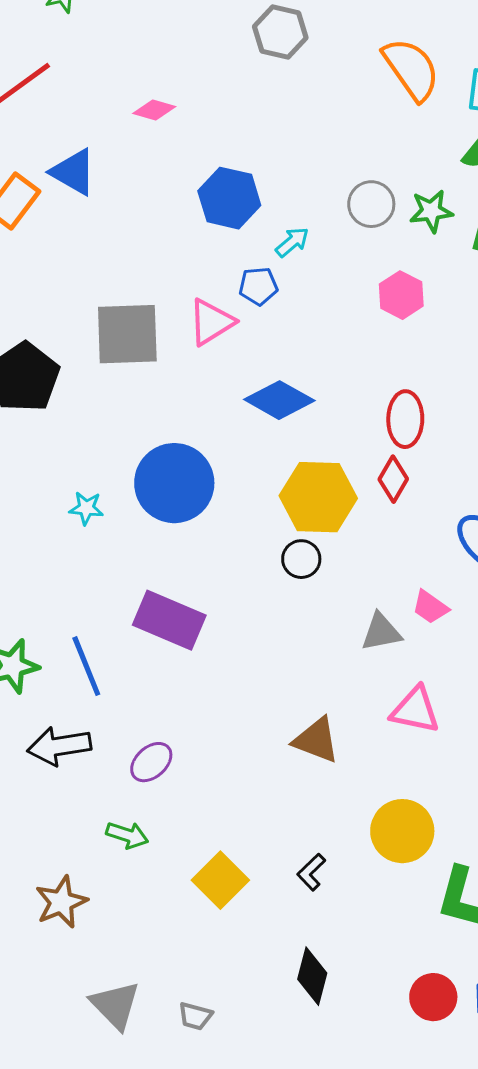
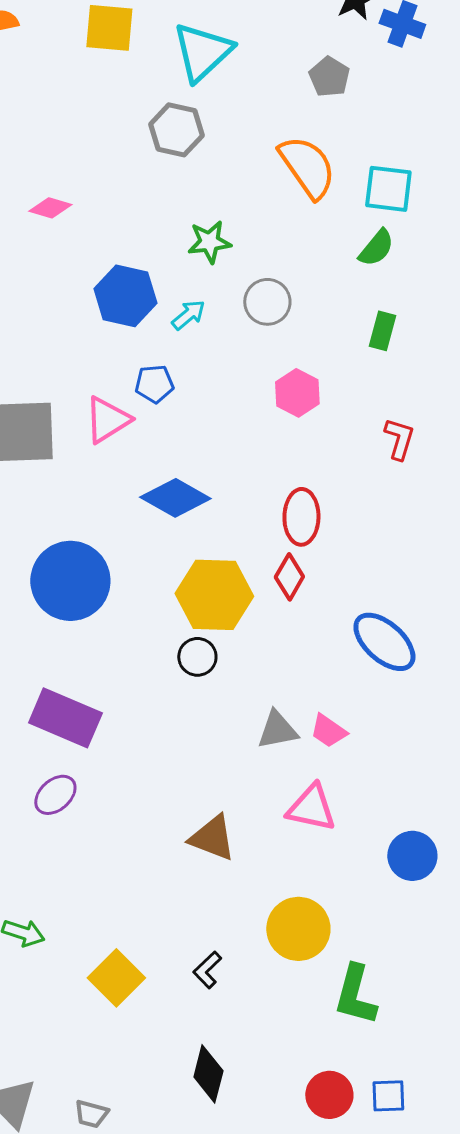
green star: (431, 211) -> (209, 242), moved
cyan arrow: (292, 242) -> (188, 315), moved
pink trapezoid: (430, 607) -> (328, 731), moved
purple ellipse: (151, 762) -> (55, 795), moved

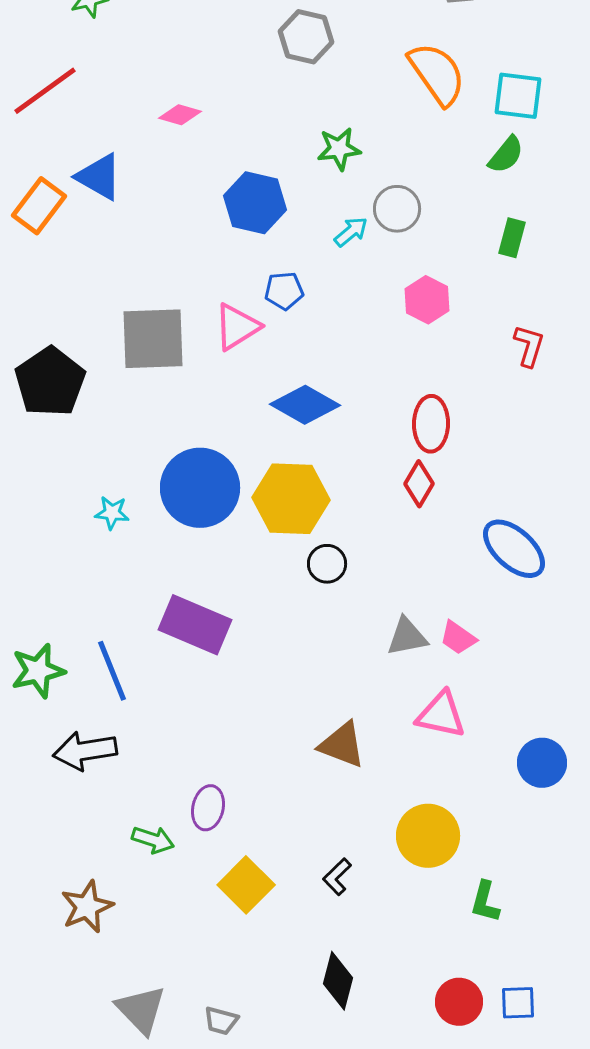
cyan arrow: (188, 315) -> (351, 232), moved
yellow hexagon: (214, 595) -> (291, 499), moved
purple ellipse: (55, 795) -> (208, 808), moved, turned -36
green L-shape: (355, 995) -> (485, 902), size x0.7

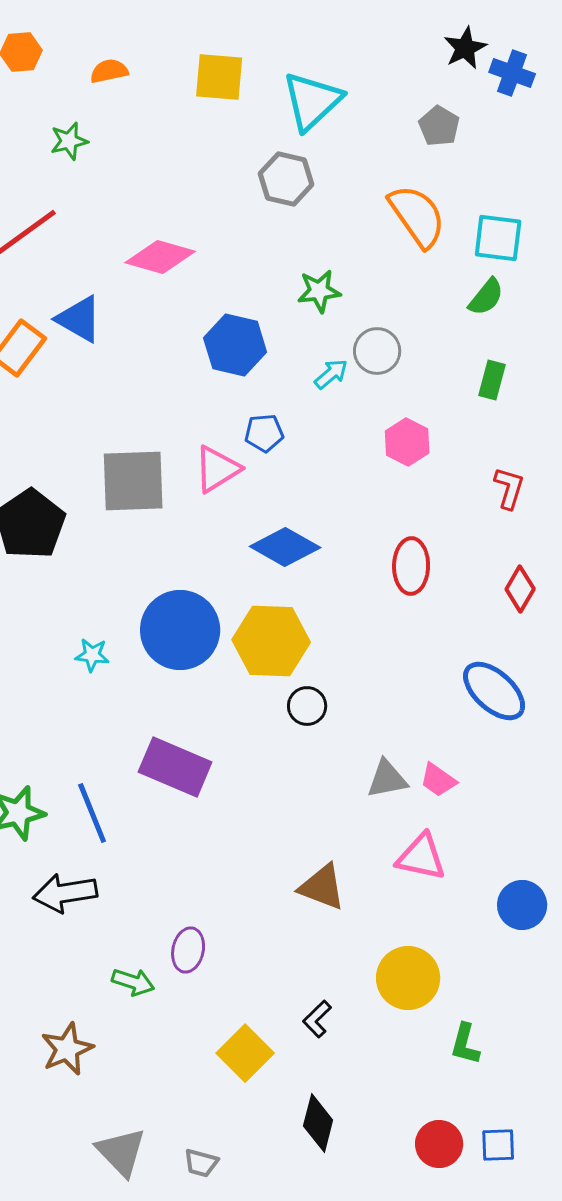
pink diamond: (180, 115) -> (160, 257), size x1.6
red diamond: (419, 484) -> (520, 589), moved
yellow square: (246, 885) -> (245, 1053), moved

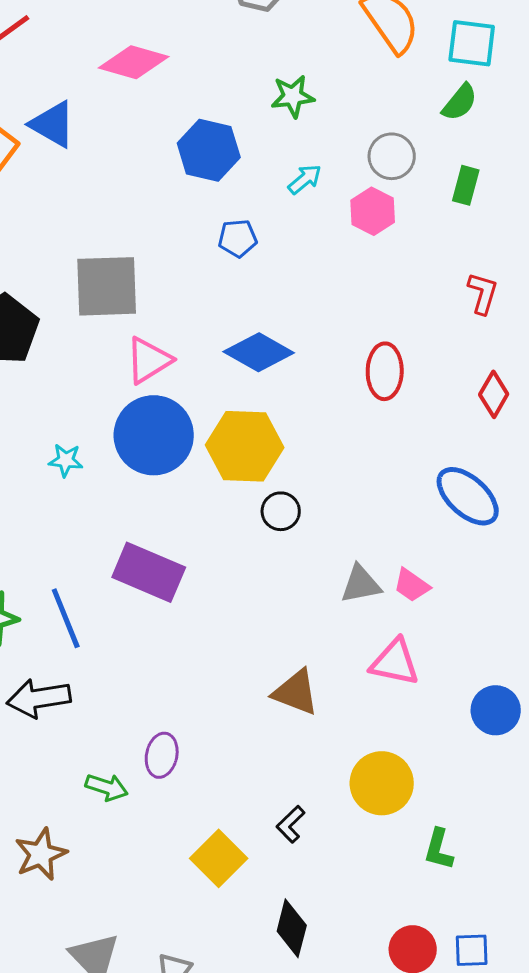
gray circle: (377, 351) -> (392, 156), moved
pink hexagon: (407, 442) -> (373, 211), moved
pink triangle: (217, 469) -> (149, 360), moved

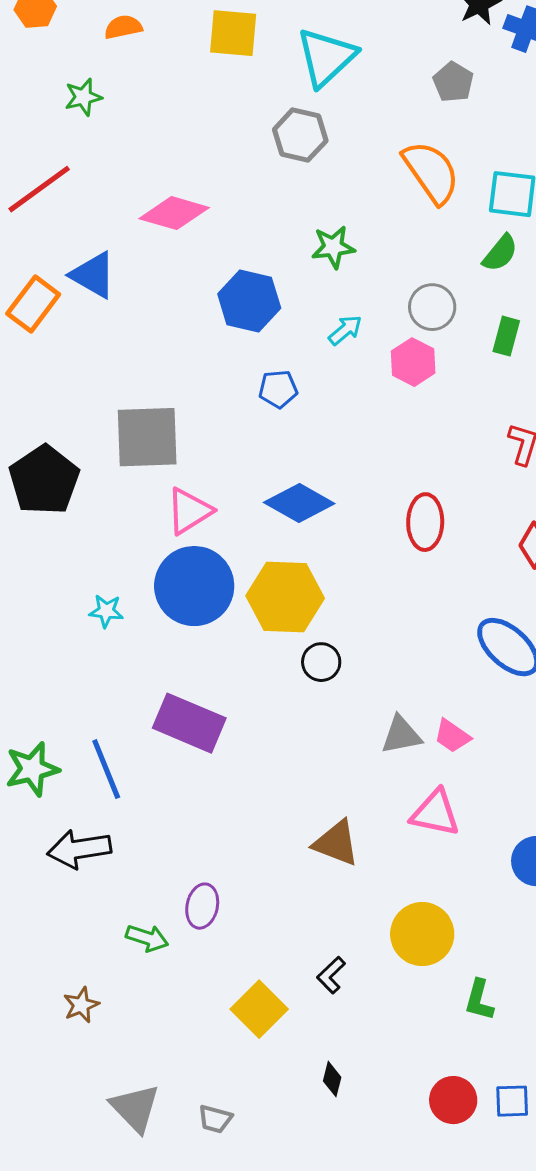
brown star: (41, 854) -> (81, 1005), size x0.7
black diamond: (292, 928) -> (332, 1079), size x0.6

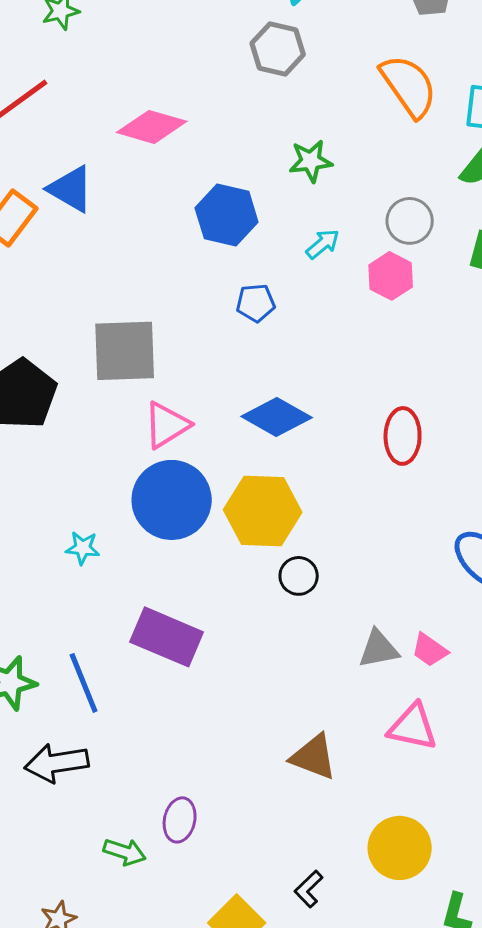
cyan star: (106, 611) -> (83, 548), moved

